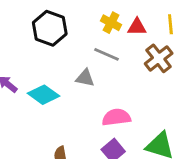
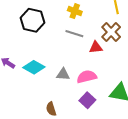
red triangle: (137, 27) -> (96, 47), moved
gray triangle: (85, 78) -> (63, 74), moved

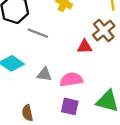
gray line: (74, 34) -> (38, 33), moved
purple square: (87, 100) -> (70, 106), turned -35

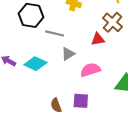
gray triangle: (44, 74) -> (68, 54), moved, turned -32
purple square: (70, 106) -> (81, 101), moved

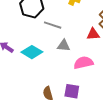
gray triangle: (68, 54) -> (64, 46), turned 32

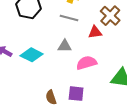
gray line: (53, 25) -> (69, 18), moved

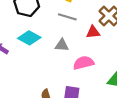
cyan diamond: (32, 55) -> (29, 38), moved

